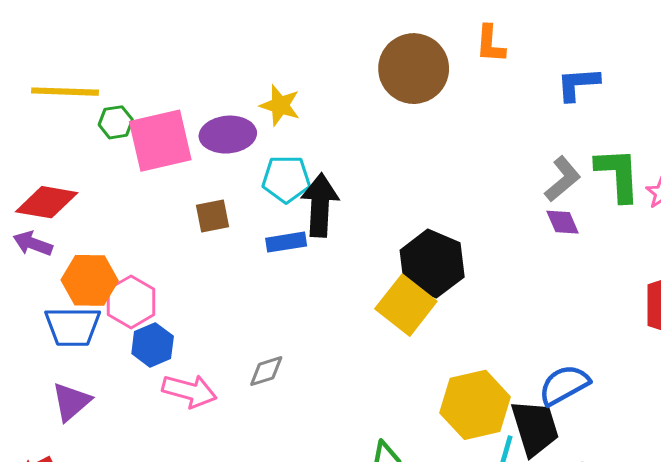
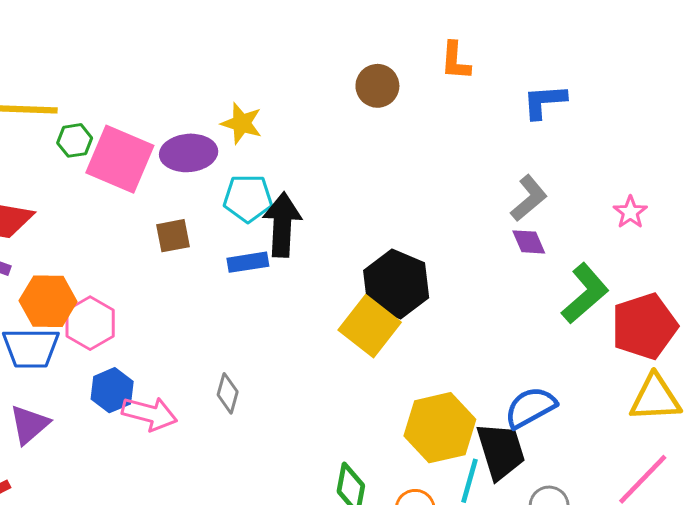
brown circle: (414, 69) -> (377, 86), size x0.6
pink square: (160, 141) -> (120, 159), turned 36
green L-shape: (618, 174) -> (585, 293), moved, turned 52
blue hexagon: (153, 345) -> (112, 390), moved
gray diamond: (266, 371) -> (228, 393), turned -57

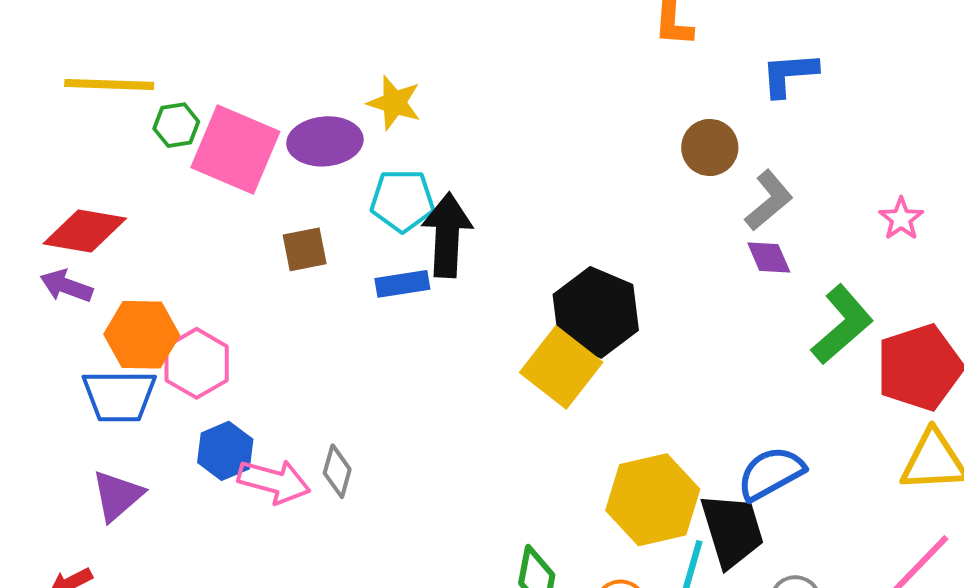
brown circle: (377, 86) -> (710, 148), moved
gray diamond: (228, 393) -> (337, 471), moved

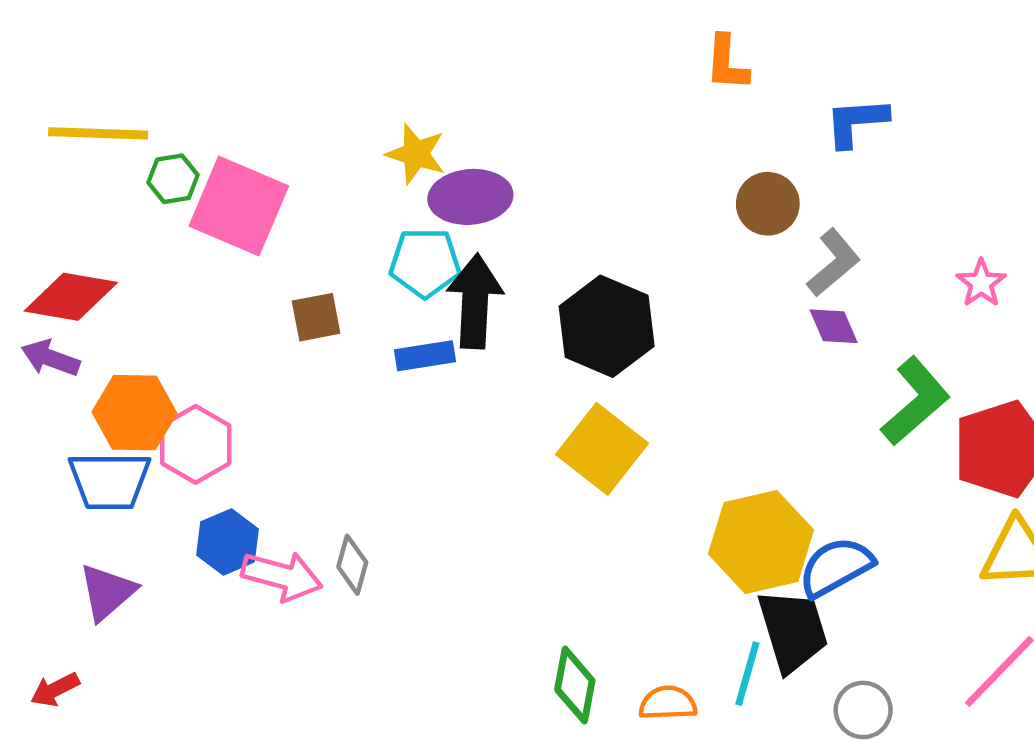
purple ellipse: (325, 141) -> (470, 197), moved
black hexagon: (596, 312) -> (607, 326), moved
yellow hexagon: (653, 500) -> (761, 542), moved

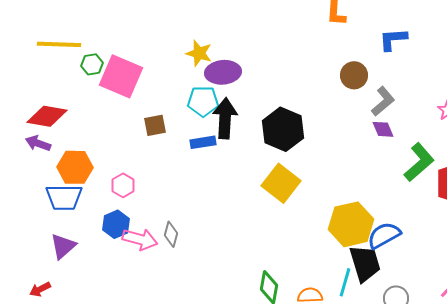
pink hexagon: (196, 444) -> (123, 185), moved, size x0.7

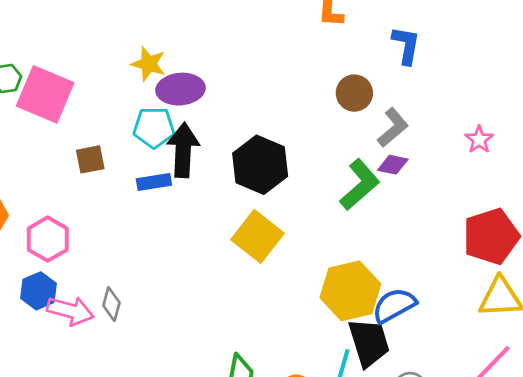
blue L-shape: (393, 39) -> (406, 45), turned 104
purple diamond: (383, 129) -> (393, 165), turned -55
green L-shape: (419, 162) -> (360, 185), moved
pink hexagon: (123, 185) -> (48, 239), size x1.4

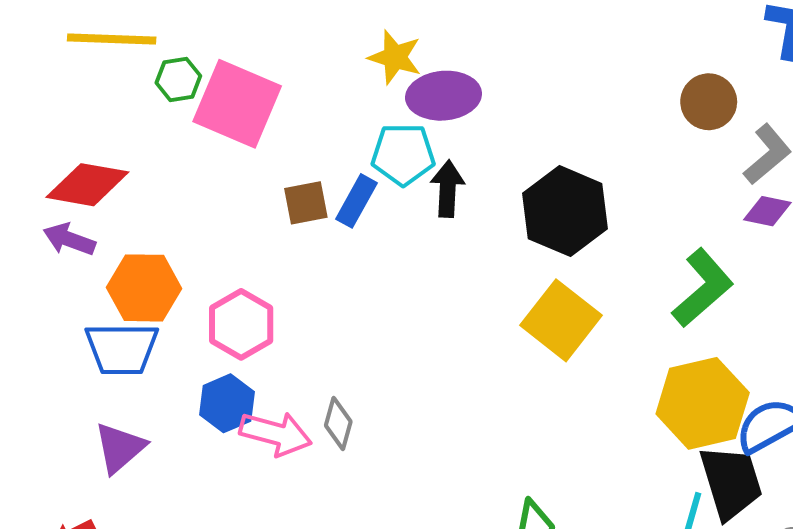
black arrow: (183, 150) -> (448, 189), size x0.7
blue rectangle: (154, 182) -> (357, 201), moved, turned -52
green L-shape: (360, 185) -> (703, 288), moved

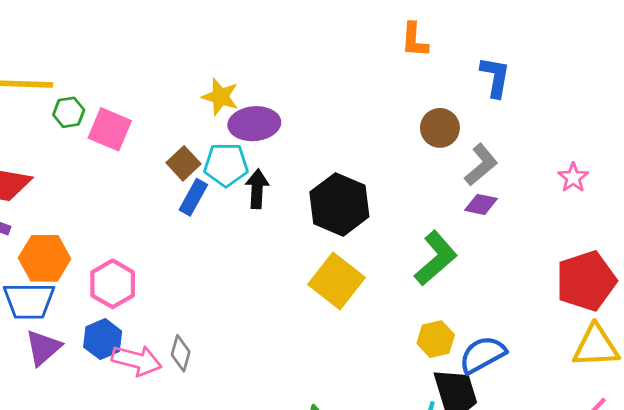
pink square: (237, 104) -> (110, 129), size x0.7
brown square: (306, 203) -> (183, 163), moved, turned -32
yellow hexagon: (703, 403) -> (436, 339), size x0.6
purple triangle: (120, 448) -> (43, 348), moved

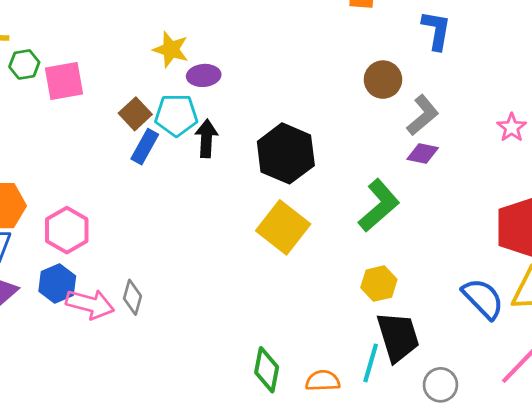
purple ellipse: (254, 124) -> (204, 75), size x0.7
pink square: (110, 129) -> (64, 81), turned -33
blue semicircle: (482, 355) -> (483, 299), moved, turned 75

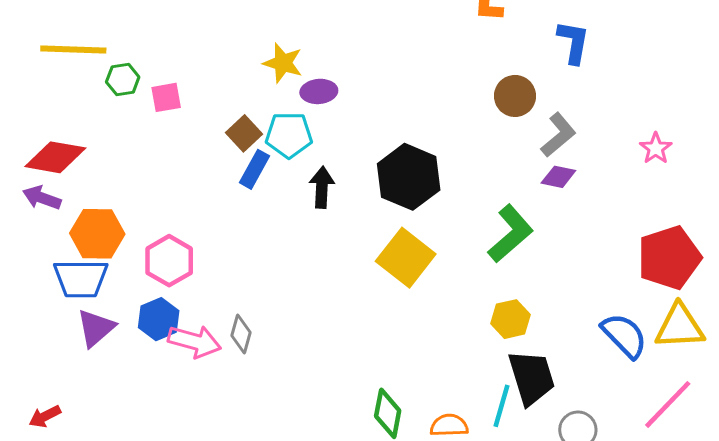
pink square: (64, 81) -> (166, 97), size x0.7
black arrow: (206, 138) -> (322, 187), moved

